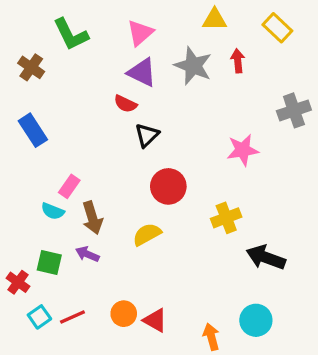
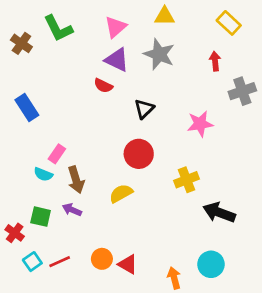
yellow triangle: (215, 20) -> (165, 16), moved
red arrow: (238, 61) -> (215, 61), moved
brown cross: (31, 67) -> (21, 43), moved
black triangle: (147, 135) -> (144, 109), moved

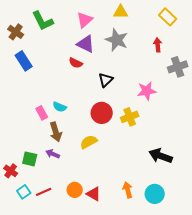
blue rectangle: (27, 107) -> (24, 61), moved
pink rectangle: (57, 154) -> (42, 113), turned -64
cyan semicircle: (43, 174) -> (60, 107), moved
yellow cross: (186, 180) -> (130, 117), moved
orange arrow: (174, 278) -> (128, 190), moved

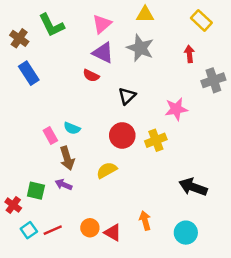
orange arrow: (128, 190) -> (145, 221), moved

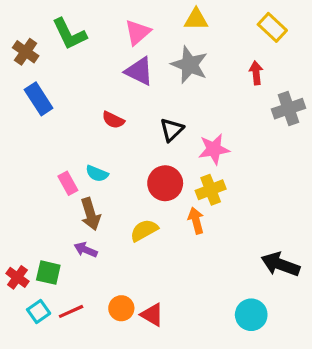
red semicircle: (91, 76) -> (113, 120), moved
pink star: (176, 109) -> (214, 149), moved
black arrow: (193, 187) -> (280, 264), moved
green square: (36, 191) -> (48, 273), moved
orange arrow: (145, 221) -> (196, 221), moved

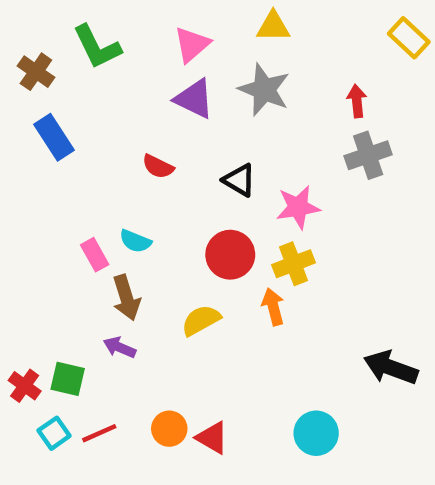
yellow rectangle: (272, 27) -> (409, 38), moved
gray cross: (289, 109) -> (368, 155), moved
black triangle: (172, 130) -> (239, 180), turned -45
cyan circle: (251, 315) -> (316, 433), moved

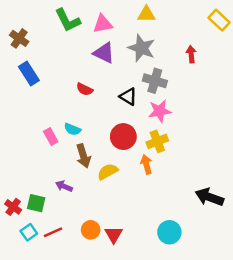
pink triangle: (192, 45) -> (103, 24), turned 30
green L-shape: (97, 47) -> (68, 20), moved
gray cross: (368, 155) -> (155, 81), moved, turned 35
brown arrow: (126, 298) -> (83, 156), moved
red triangle: (212, 438) -> (114, 235), turned 30

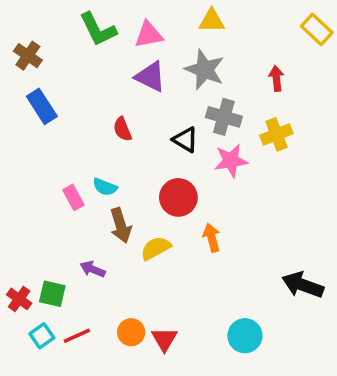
red semicircle: (85, 89) -> (122, 129), turned 42
yellow cross: (157, 141) -> (276, 134), moved

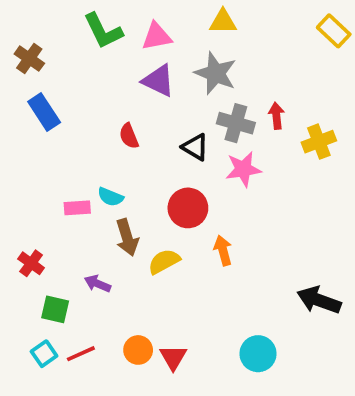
red arrow: (276, 78) -> (276, 116), moved
yellow cross: (276, 134) -> (319, 142), moved
pink rectangle: (73, 197) -> (77, 208), turned -65
red cross: (19, 299) -> (31, 263), moved

